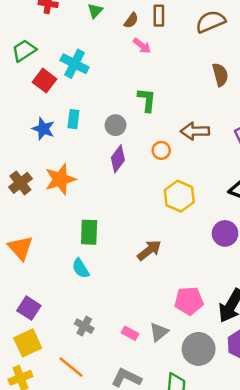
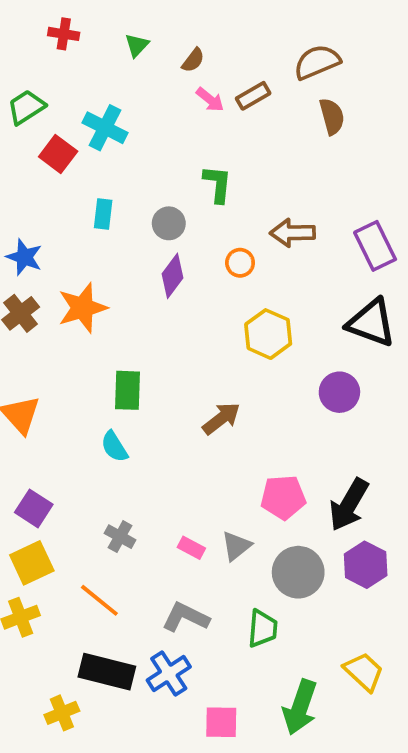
brown rectangle: (159, 16) -> (253, 96), moved, turned 60
brown semicircle: (220, 75) -> (332, 116), moved
blue star: (43, 129) -> (24, 257), moved

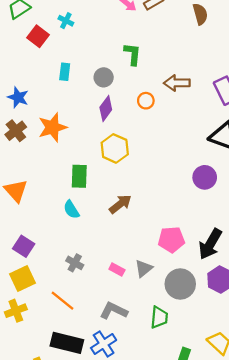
cyan cross: (105, 128) -> (66, 21), size x0.6
yellow hexagon: (268, 334) -> (115, 148), moved
brown arrow: (221, 418) -> (120, 204), moved

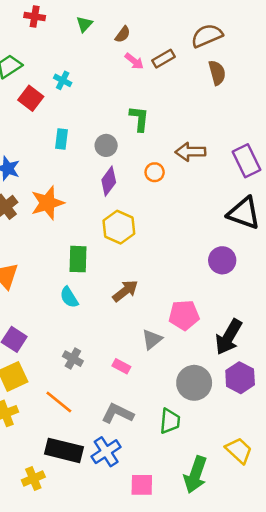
pink pentagon: (171, 240) -> (184, 315), moved
gray triangle: (144, 268) -> (152, 339), moved

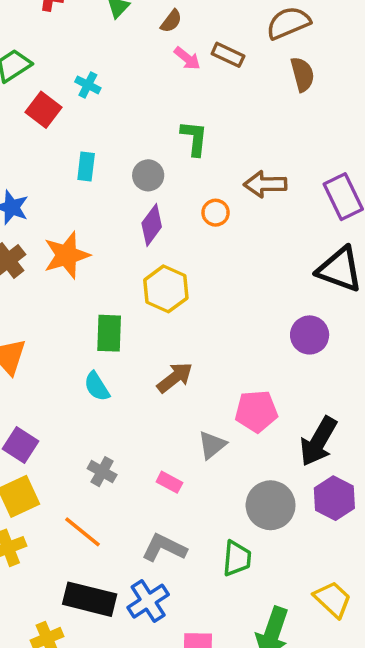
brown rectangle: (164, 59) -> (228, 55), turned 55

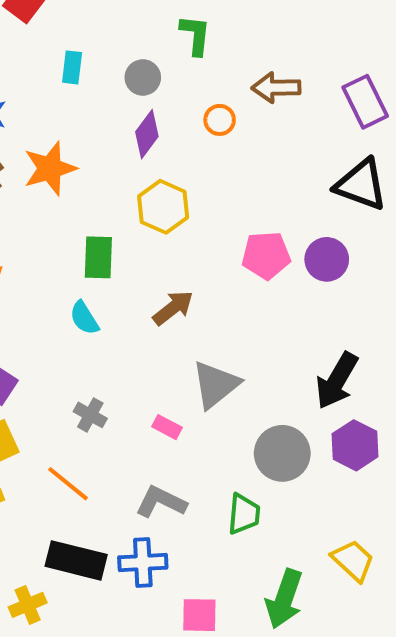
pink pentagon: (256, 411) -> (266, 255), moved
gray triangle: (212, 445) -> (216, 385), size x1.5
blue cross: (148, 601) -> (143, 563), turned 30

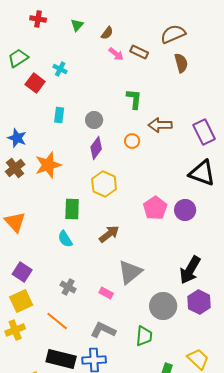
green L-shape: (195, 35) -> (134, 99), moved
pink pentagon: (266, 255) -> (155, 208), turned -30

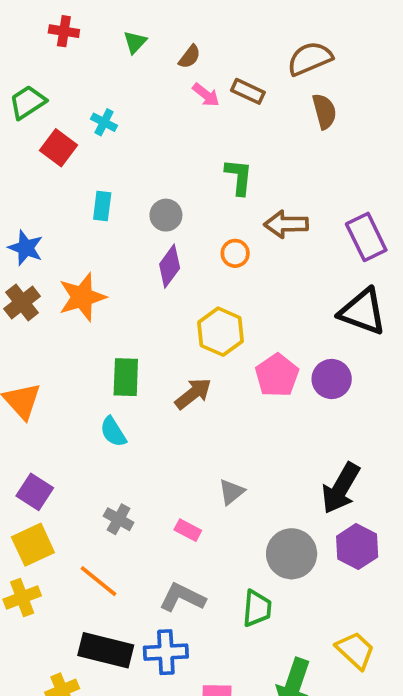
yellow hexagon: (104, 184) -> (221, 332), moved
brown arrow: (109, 234) -> (193, 394), moved
gray triangle: (130, 272) -> (231, 492), size x0.6

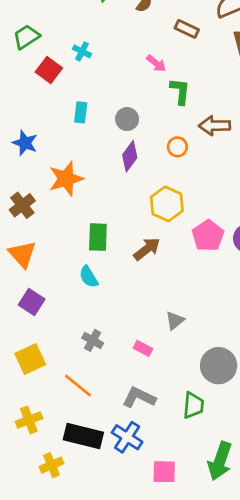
pink arrow: (206, 95) -> (156, 63), moved
brown cross: (22, 303) -> (22, 205), moved
purple square: (35, 492) -> (32, 302), moved
yellow cross: (22, 597) -> (29, 420), moved
blue cross: (166, 652) -> (127, 437), turned 36

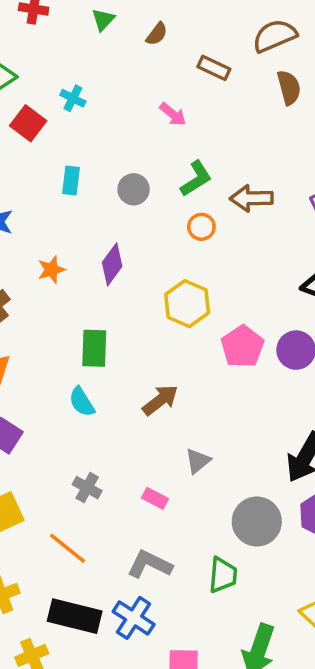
green L-shape: (180, 91) -> (196, 179), moved, turned 52
purple diamond: (130, 156) -> (112, 264), moved
orange star: (66, 179) -> (51, 270), size x0.6
brown arrow: (147, 249) -> (160, 400), moved

